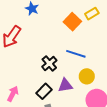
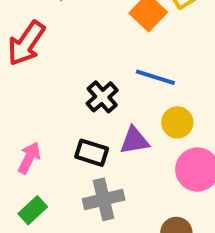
black rectangle: (44, 91) -> (92, 153), turned 63

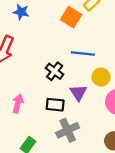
purple triangle: (134, 141) -> (78, 93), turned -42
pink arrow: (29, 158) -> (18, 103), moved

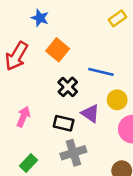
orange square: (71, 17) -> (58, 50), moved
purple triangle: (78, 93) -> (90, 113), turned -30

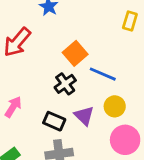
yellow rectangle: (117, 18) -> (130, 21), turned -48
orange square: (58, 50) -> (75, 53), moved

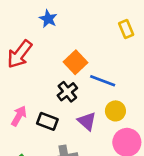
yellow rectangle: (130, 21) -> (126, 29), turned -36
black rectangle: (54, 121) -> (47, 121), moved

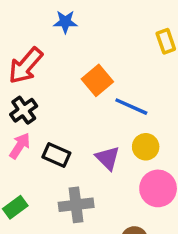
blue star: (48, 19) -> (65, 22), turned -30
black cross: (67, 92) -> (24, 110), moved

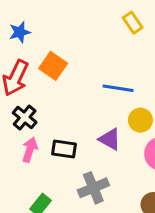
blue star: (65, 22) -> (20, 32), moved
orange square: (97, 80) -> (53, 66), moved

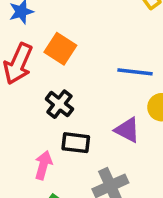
black cross: (25, 117) -> (59, 104), moved
pink arrow: (30, 150) -> (43, 165), moved

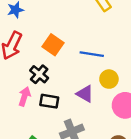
orange square: (60, 49) -> (53, 45), moved
pink arrow: (43, 165) -> (24, 96), moved

